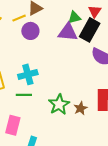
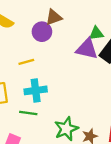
yellow line: (19, 18) -> (26, 62), moved
purple circle: (30, 31) -> (42, 32), moved

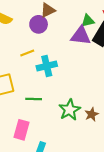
cyan cross: (36, 90) -> (47, 66), moved

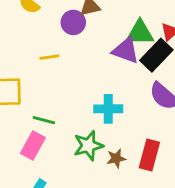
green triangle: (88, 21) -> (140, 33), size x1.5
cyan cross: (47, 66) -> (108, 109), moved
pink rectangle: (21, 130) -> (33, 146), moved

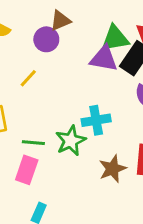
yellow line: (49, 57) -> (28, 78), turned -30
green star: (88, 146) -> (71, 141), moved
brown star: (116, 158) -> (113, 169), size x1.4

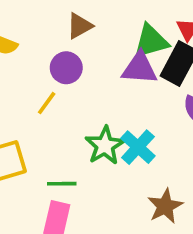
purple circle: (46, 39) -> (66, 68), moved
cyan cross: (96, 120) -> (138, 147), turned -32
green star: (71, 141) -> (105, 146), moved

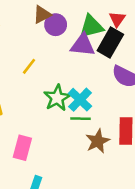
purple circle: (66, 68) -> (56, 25), moved
yellow line: (47, 103) -> (29, 66), moved
green line: (62, 184) -> (80, 119), moved

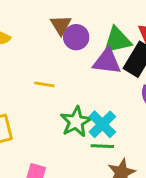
brown triangle: (42, 15) -> (61, 25), turned -36
yellow line: (29, 66) -> (44, 84), turned 60

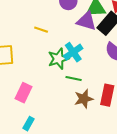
cyan cross: (102, 124) -> (73, 52), moved

